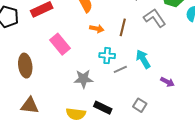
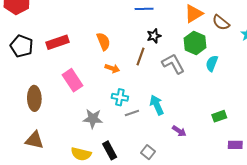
brown line: (123, 27) -> (141, 56), moved
black rectangle: (103, 108) -> (110, 150), turned 30

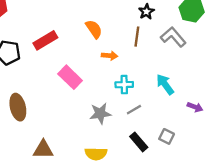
brown ellipse: (34, 98) -> (18, 107), moved
gray line: (132, 113) -> (134, 110), moved
black rectangle: (110, 150) -> (139, 142), moved

